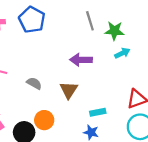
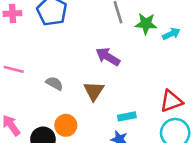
cyan arrow: (122, 53) -> (171, 34), moved
purple arrow: (81, 60) -> (108, 57), turned 30

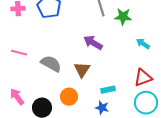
cyan arrow: (171, 34) -> (143, 44), moved, turned -120
gray semicircle: (54, 83) -> (51, 64), size x1.5
orange circle: (66, 125) -> (69, 97), moved

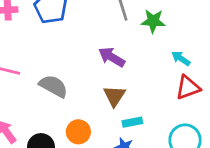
brown triangle: (82, 70) -> (114, 96), moved
red triangle: (143, 78) -> (188, 88), moved

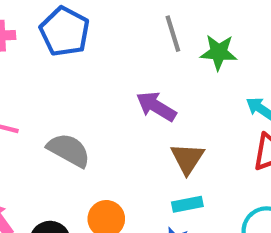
brown triangle: (114, 96) -> (187, 158), moved

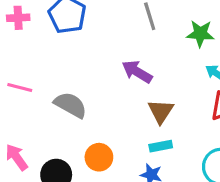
green star: (219, 52) -> (200, 34), moved

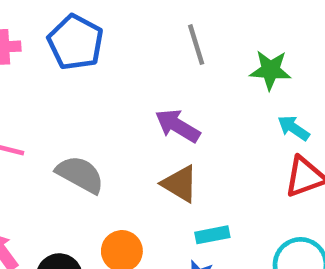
brown triangle: (161, 111) -> (180, 184), moved, turned -32

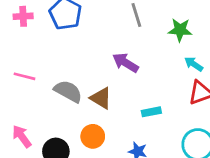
brown triangle: (180, 184) -> (101, 98), moved
cyan rectangle: (212, 235) -> (151, 112), moved

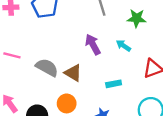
purple arrow: (125, 63) -> (93, 44), turned 30
cyan arrow: (194, 64) -> (123, 46), moved

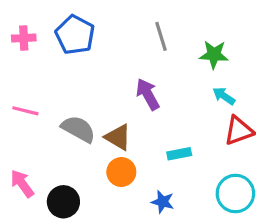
cyan arrow: (123, 46) -> (224, 96), moved
orange circle: (67, 103) -> (121, 172), moved

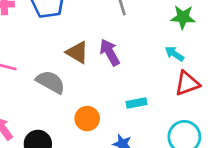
green star: (214, 55) -> (183, 17), moved
brown triangle: (118, 137) -> (77, 52), moved

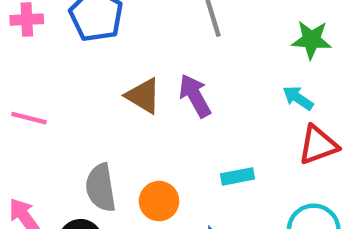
gray semicircle: (51, 82) -> (101, 188), moved, turned -128

